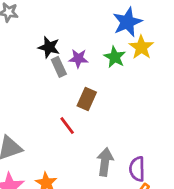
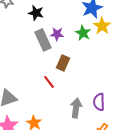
black star: (49, 47) -> (36, 13), moved
gray rectangle: (59, 67) -> (43, 40), size x1.5
purple semicircle: (137, 169) -> (99, 102), moved

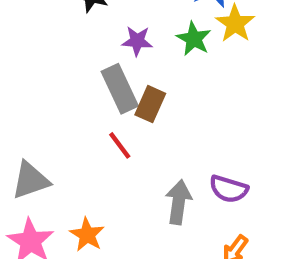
gray rectangle: (43, 40) -> (120, 89), moved
purple semicircle: (99, 102) -> (229, 189), turned -72

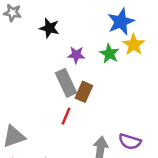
red line: (120, 145) -> (66, 116), turned 60

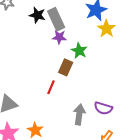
green star: (109, 54) -> (79, 51), moved
gray rectangle: (66, 83) -> (56, 19), moved

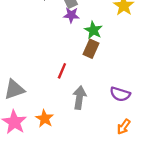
brown rectangle: (66, 67) -> (91, 49), moved
gray arrow: (79, 114) -> (79, 98), moved

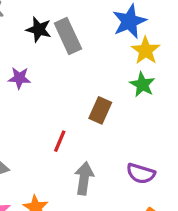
purple star: (71, 15) -> (19, 78), moved
green star: (93, 30) -> (142, 84), moved

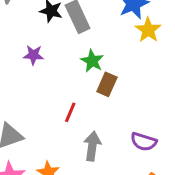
green star: (142, 84) -> (92, 61), moved

